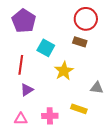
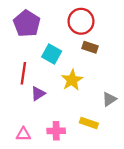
red circle: (86, 19) -> (81, 21), moved
gray triangle: (97, 88) -> (109, 99), turned -40
purple triangle: (27, 90) -> (38, 94), moved

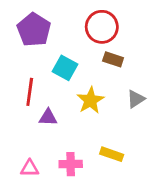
purple triangle: (38, 94) -> (48, 117), turned 35
gray triangle: (109, 99) -> (136, 99), moved

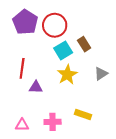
red circle: (102, 27) -> (55, 25), moved
brown rectangle: (113, 59) -> (84, 44), turned 40
cyan square: (65, 68) -> (63, 50), moved, turned 30

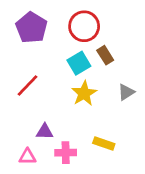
red circle: (55, 25) -> (84, 26), moved
red line: (22, 68) -> (27, 86), turned 36
purple triangle: (36, 87) -> (45, 132), moved

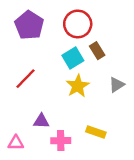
pink triangle: (27, 157) -> (16, 143), moved

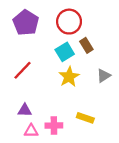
purple triangle: (41, 121) -> (25, 110), moved
pink triangle: (16, 143) -> (31, 131), moved

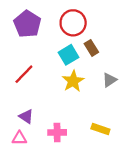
purple triangle: (25, 110) -> (26, 116), turned 32
yellow rectangle: (85, 118) -> (100, 129), moved
pink triangle: (31, 131) -> (19, 138), moved

